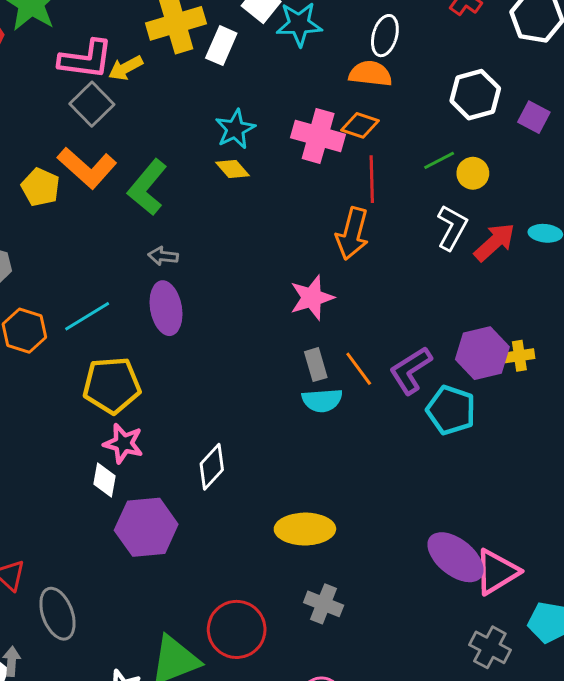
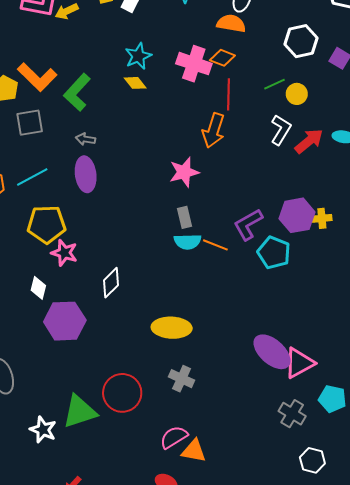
gray square: (92, 104) -> (30, 123), moved, turned 32
orange line: (359, 369) -> (215, 245), moved, turned -35
pink star: (123, 443) -> (64, 253), moved

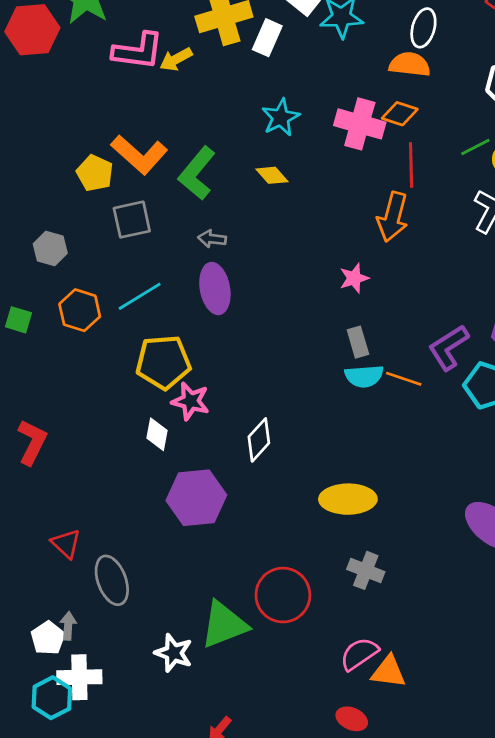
yellow diamond: (135, 83) -> (272, 175), moved
pink star: (184, 172) -> (354, 278), size x0.7
white diamond: (38, 288) -> (157, 434), moved

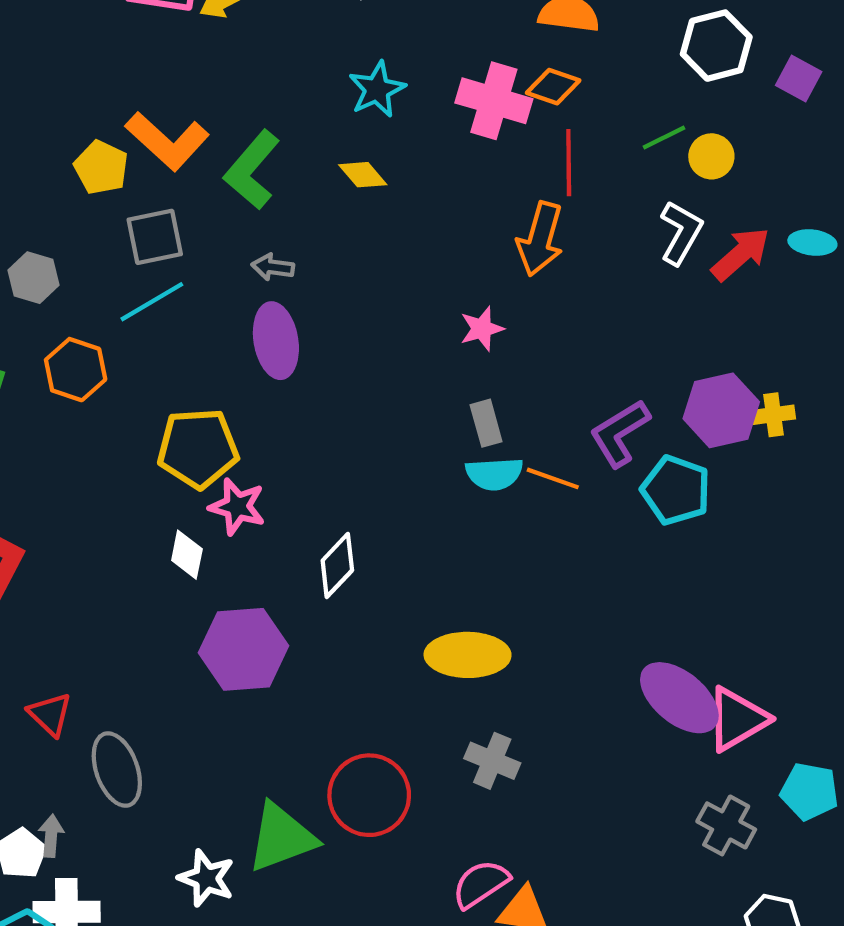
cyan line: (140, 296) -> (152, 302), moved

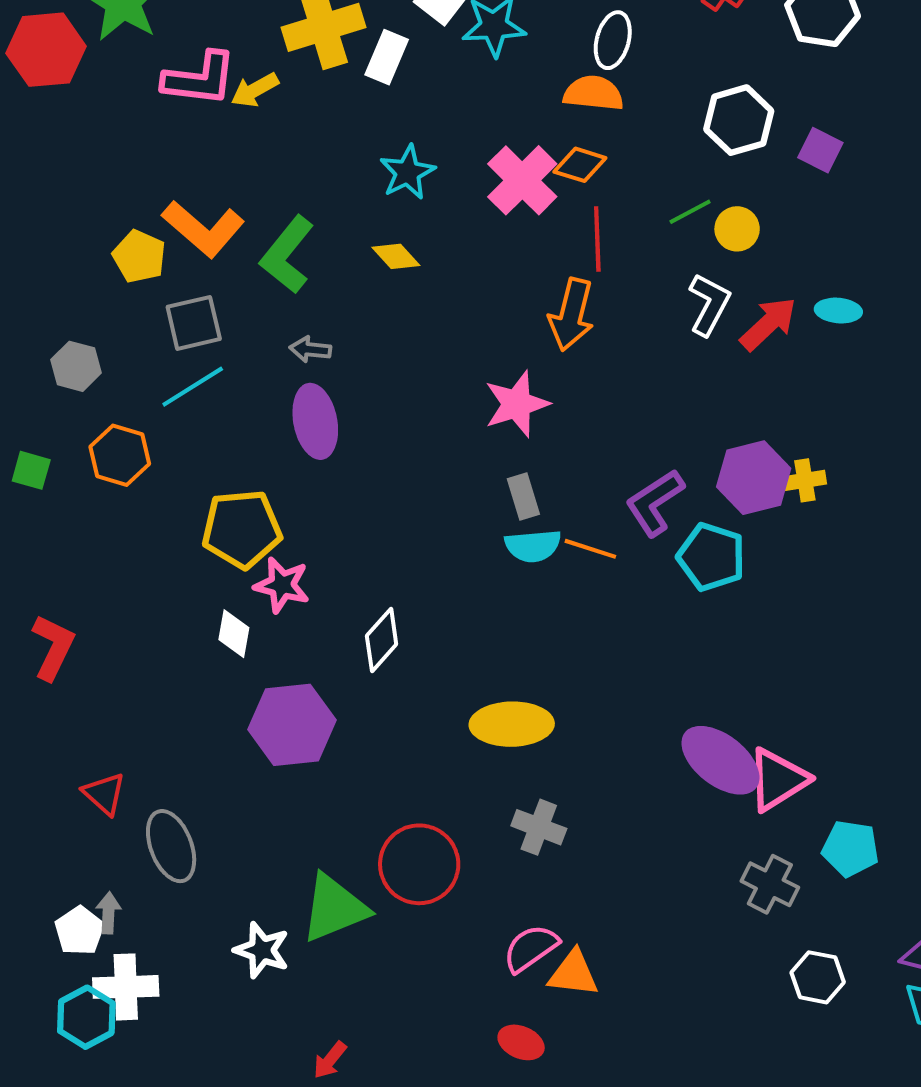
pink cross: (494, 101) -> (522, 180), turned 30
pink star: (482, 329) -> (517, 404), size x1.5

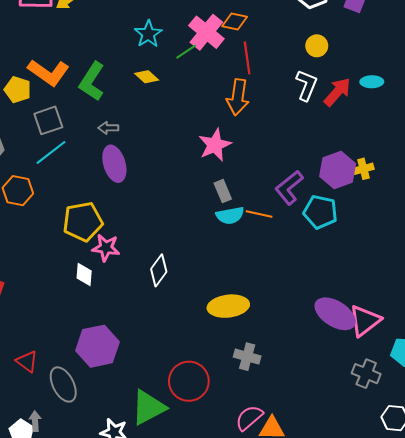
green line: (690, 212) -> (186, 52), moved
purple hexagon: (292, 725) -> (97, 346), moved

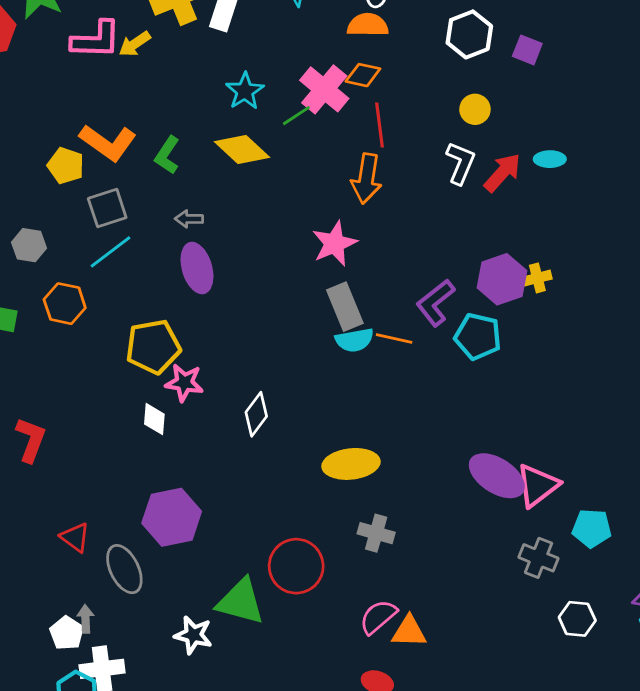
yellow diamond: (147, 77) -> (242, 150), size x1.6
green L-shape: (92, 81) -> (167, 155), size x0.7
gray rectangle: (223, 191) -> (345, 307), size x1.5
green triangle: (148, 408) -> (241, 602), turned 42

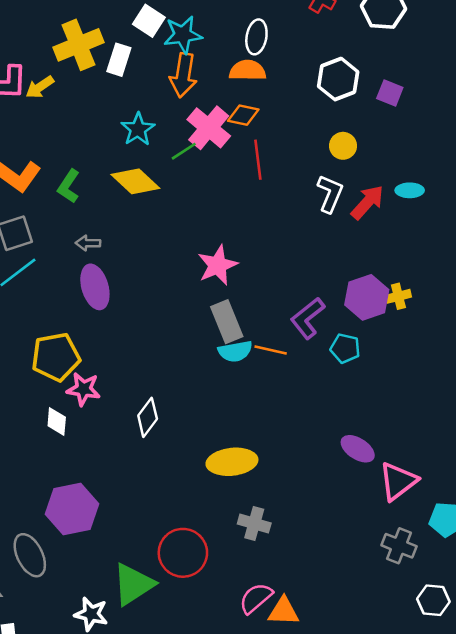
orange arrow: (366, 179) -> (183, 75), moved
cyan pentagon: (478, 336) -> (345, 348), size x0.7
purple ellipse: (497, 476) -> (358, 449), moved, size x0.7
green triangle: (241, 602) -> (133, 584), turned -48

